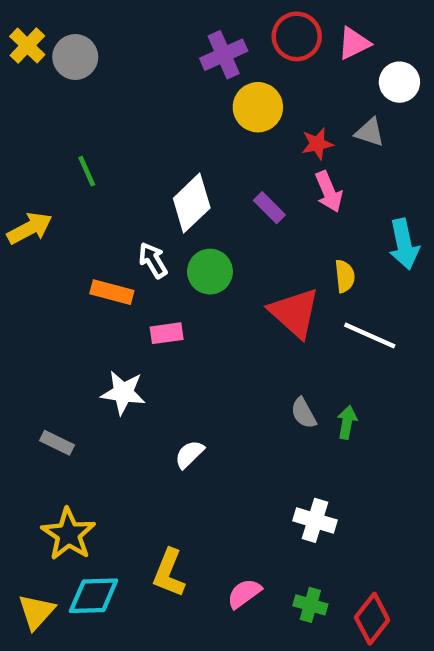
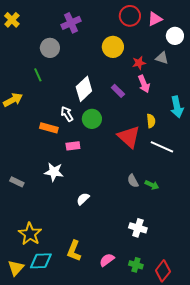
purple cross: (224, 55) -> (71, 23), moved
gray circle: (75, 57) -> (50, 48), moved
green arrow: (347, 422) -> (152, 185), turned 104
gray rectangle: (57, 443) -> (17, 182), moved

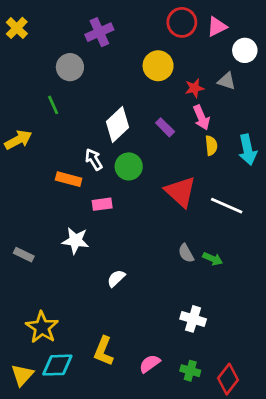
yellow semicircle: (151, 121) -> (211, 145), moved

